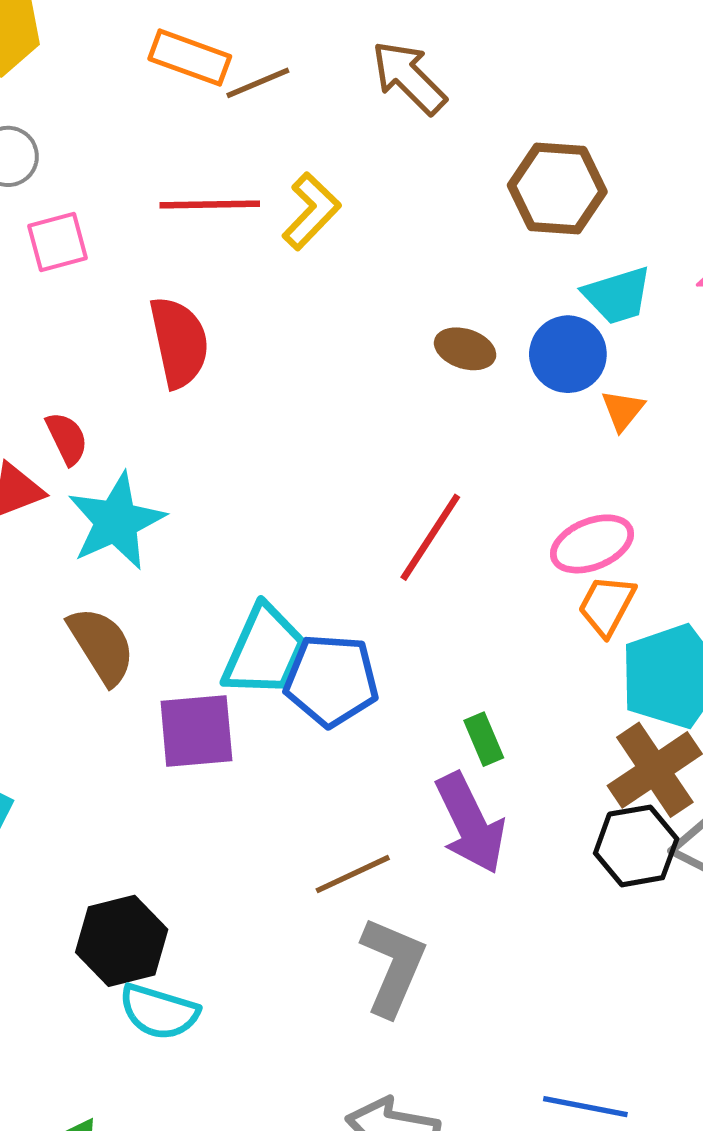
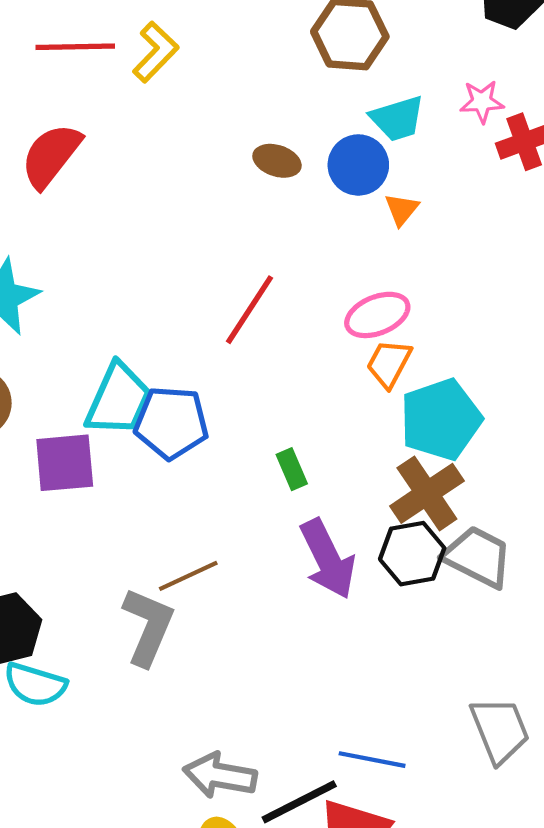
red semicircle: (179, 342) -> (51, 155), turned -130
purple arrow: (470, 823) -> (328, 559), moved
gray L-shape: (393, 966) -> (148, 627), moved

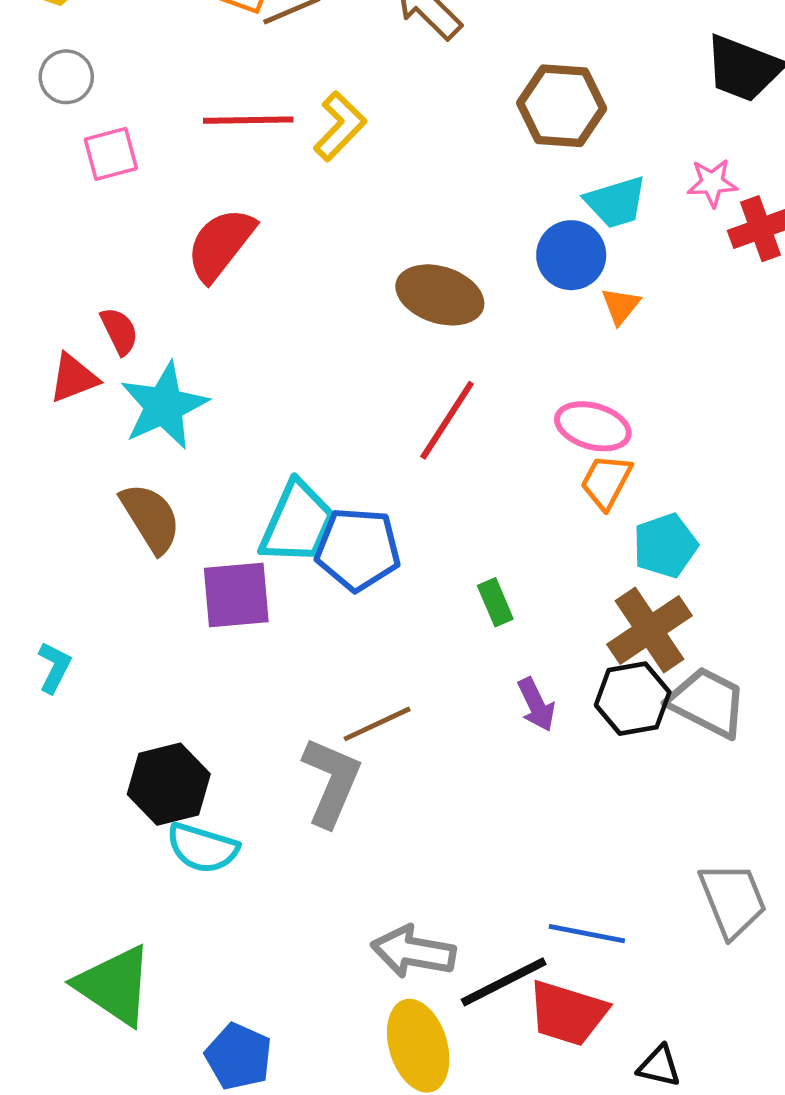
brown ellipse: (277, 161) -> (440, 295), moved, size x1.6
pink ellipse: (377, 315) -> (593, 426), turned 38
cyan pentagon: (441, 420) -> (665, 546), size x0.7
purple arrow: (328, 559) -> (536, 705), size x0.6

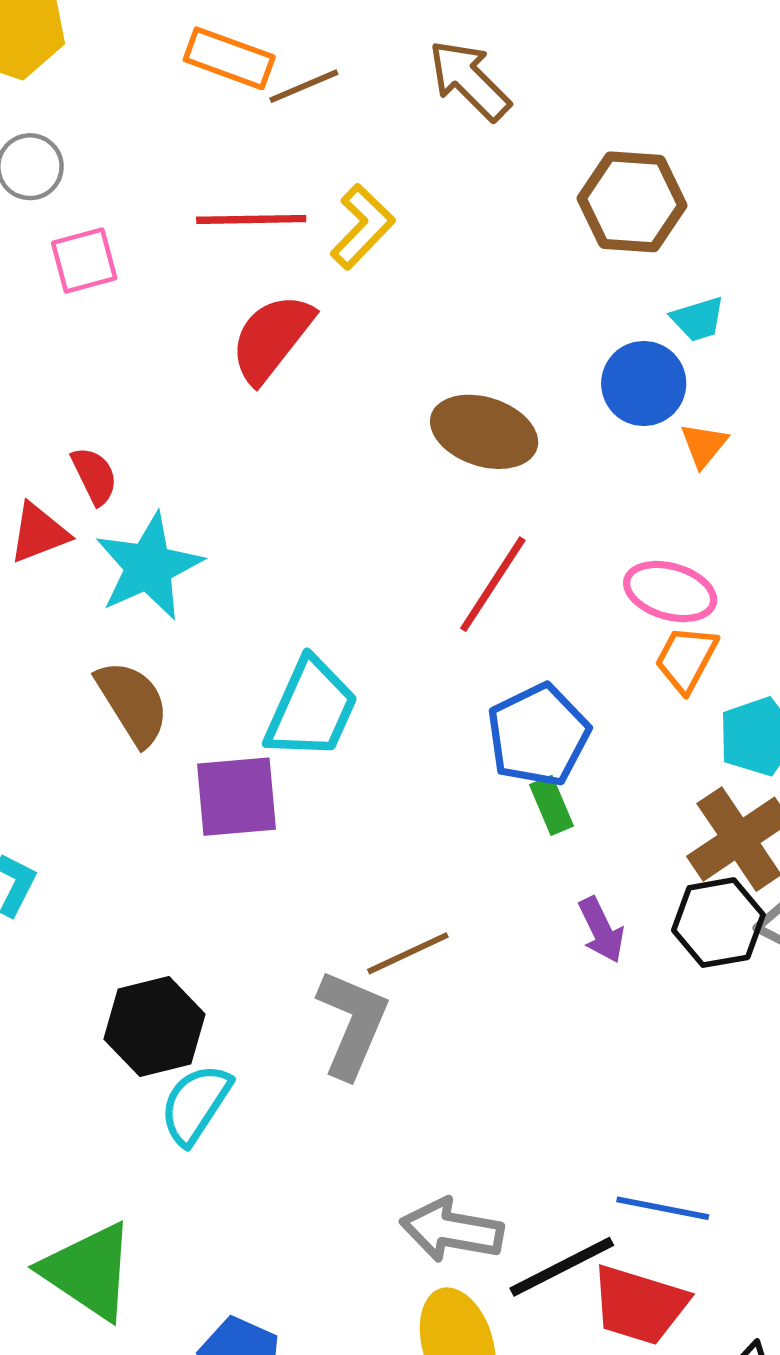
cyan trapezoid: (616, 202) -> (698, 319), size x0.7
red semicircle: (221, 244) -> (272, 338), moved
blue pentagon: (358, 549) -> (538, 735), moved, turned -30
cyan semicircle: (202, 848) -> (195, 1104), turned 106

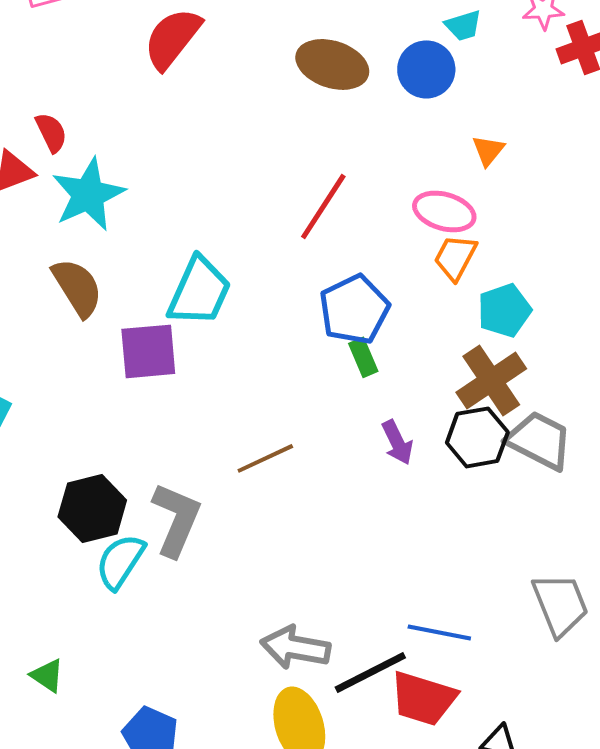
brown ellipse: (484, 432) -> (332, 64), moved
orange triangle: (704, 445) -> (488, 150), moved
gray L-shape: (352, 1024) -> (176, 519), moved
green triangle: (89, 1271) -> (47, 675), size x0.5

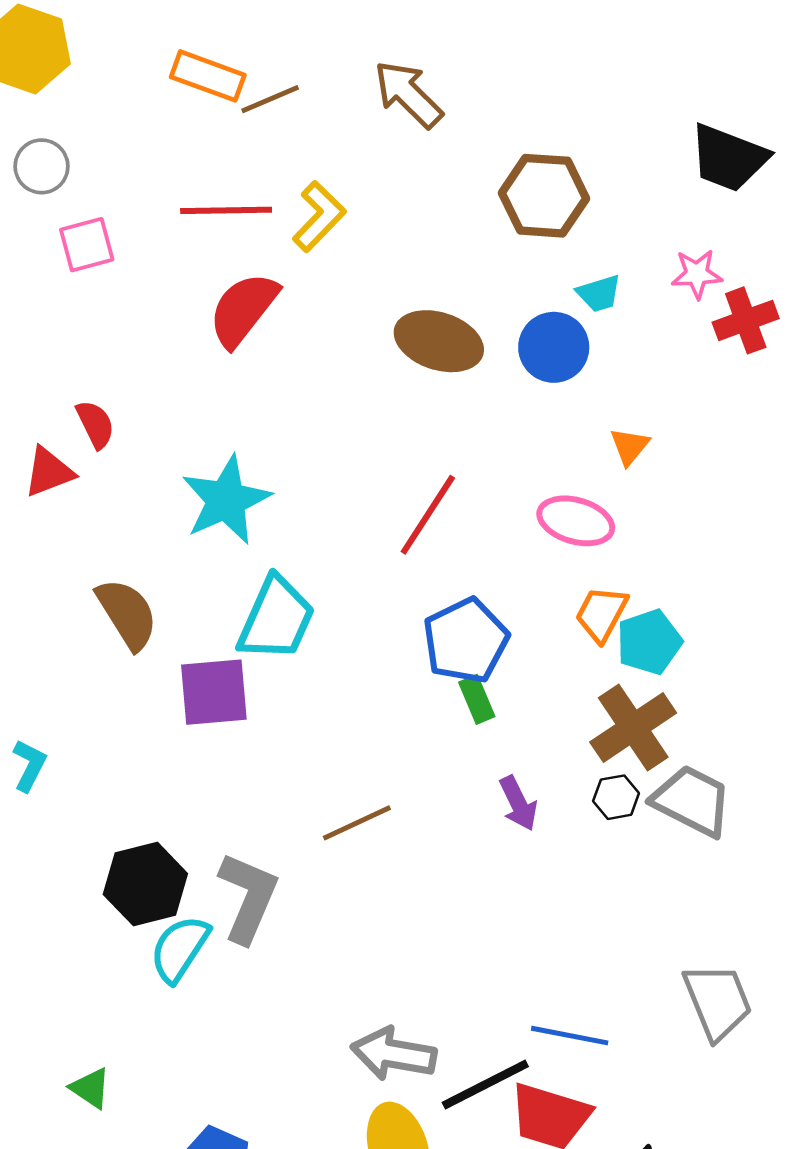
cyan star: (88, 194) -> (226, 500), moved
orange trapezoid: (455, 257) -> (601, 614), moved
black hexagon: (477, 437) -> (616, 797), size x0.6

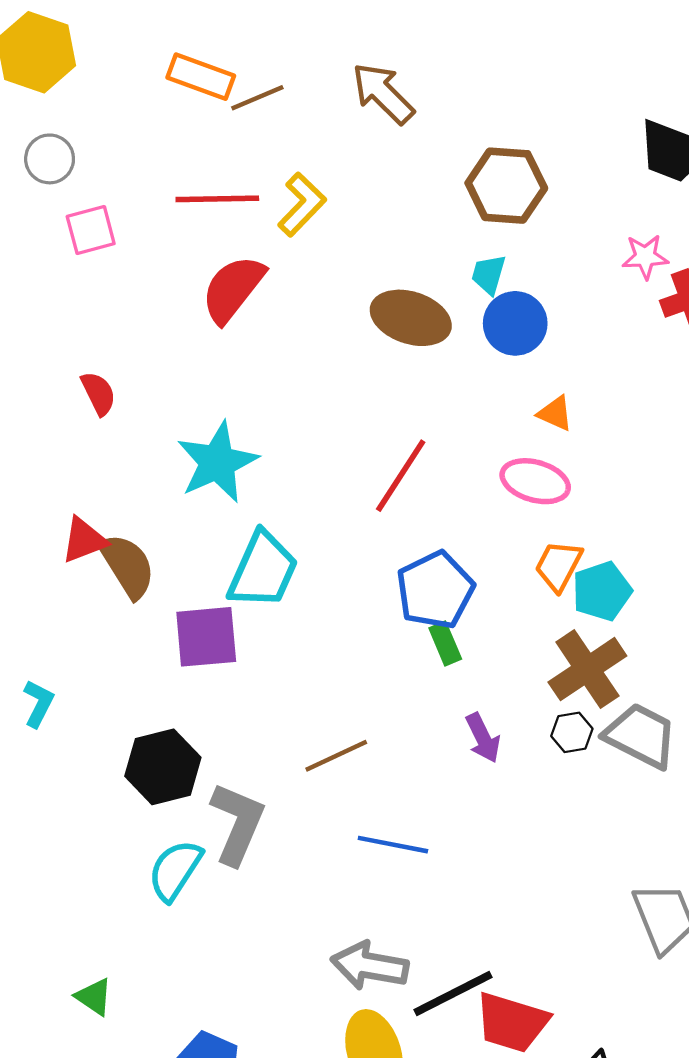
cyan trapezoid: (599, 294) -> (489, 274), moved, turned 123
orange triangle: (630, 446) -> (555, 413), moved, turned -45
red triangle: (49, 472) -> (84, 540), moved
black hexagon: (145, 884) -> (163, 767), moved
blue line: (570, 1036) -> (393, 845), moved

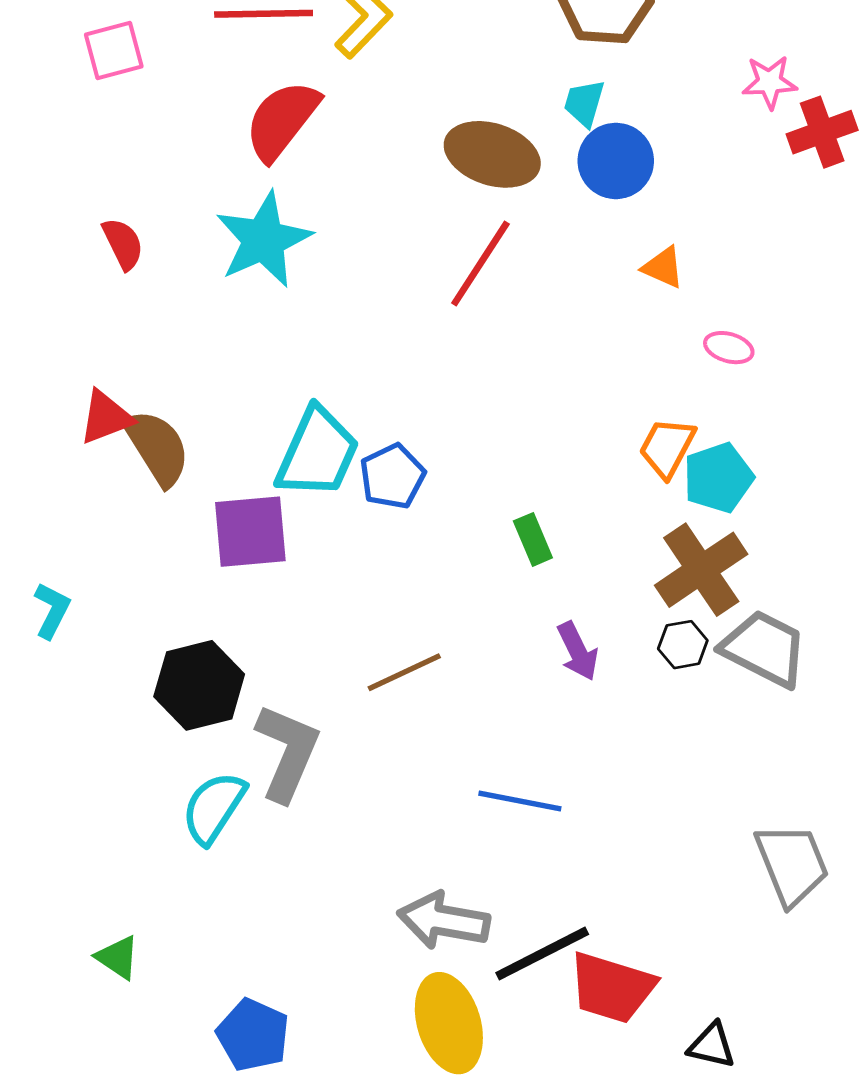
cyan star: (217, 462) -> (264, 240), moved
red line: (401, 476) -> (480, 263), moved
pink ellipse: (535, 481) -> (729, 348), moved, size x0.6
blue pentagon: (435, 590) -> (392, 476), moved, size x0.7
blue line: (393, 845) -> (520, 801), moved

